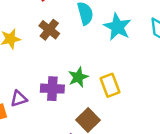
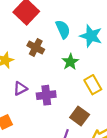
green star: (78, 77) -> (70, 62), moved
purple triangle: (19, 99) -> (20, 88), moved

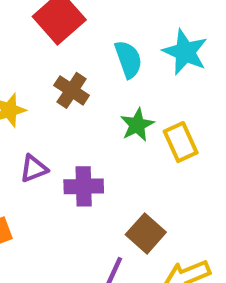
cyan star: (91, 36) -> (185, 52), moved
yellow rectangle: (93, 85) -> (181, 142), moved

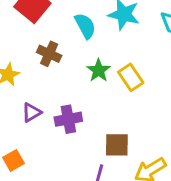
brown square: (146, 233) -> (117, 145), turned -32

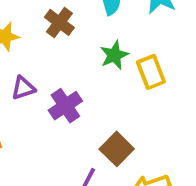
purple cross: (68, 119) -> (65, 106), turned -36
brown square: (117, 145) -> (117, 149), turned 32

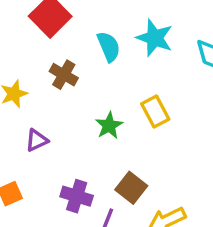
green star: (114, 55) -> (109, 126), moved
purple cross: (65, 106) -> (77, 196), moved, turned -32

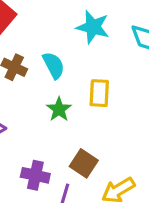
cyan semicircle: (109, 47) -> (54, 65), moved
yellow rectangle: (155, 111) -> (99, 93), turned 36

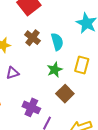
brown square: (84, 163) -> (65, 94), moved

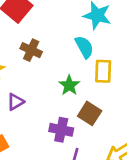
cyan semicircle: (57, 42) -> (84, 47), moved
purple cross: (31, 107) -> (61, 130), moved

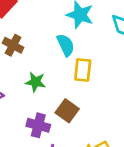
green star: (69, 85) -> (35, 82), moved, turned -30

